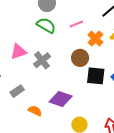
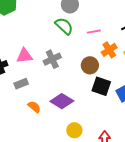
pink triangle: (19, 51) -> (24, 56), moved

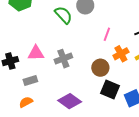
green semicircle: (64, 26) -> (63, 15), moved
pink line: (94, 32) -> (107, 34), turned -64
orange semicircle: (34, 107) -> (26, 102), moved, turned -72

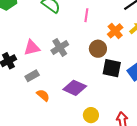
pink line: (107, 34) -> (86, 15), moved
orange semicircle: (26, 102) -> (43, 95), moved, turned 80

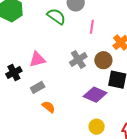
gray cross: (60, 47) -> (78, 59), moved
purple diamond: (75, 88) -> (95, 95), moved

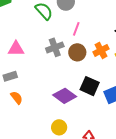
gray cross: (78, 59) -> (55, 47), moved
brown circle: (103, 60) -> (77, 52), moved

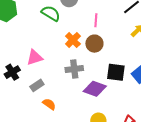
pink line: (76, 29) -> (96, 20), moved
gray cross: (55, 47) -> (74, 69), moved, turned 30
orange cross: (101, 50) -> (73, 40), moved

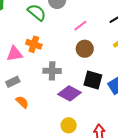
pink line: (96, 20) -> (80, 26), turned 40
orange cross: (73, 40) -> (34, 44), moved, turned -35
brown circle: (94, 44) -> (85, 49), moved

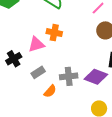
gray cross: (52, 71) -> (69, 76), moved
orange semicircle: (22, 102) -> (50, 91), turned 96

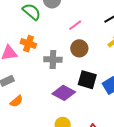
gray cross: (69, 76) -> (53, 59), moved

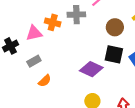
brown circle: (79, 48) -> (115, 27), moved
gray cross: (53, 59) -> (76, 15), moved

